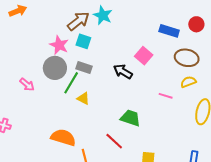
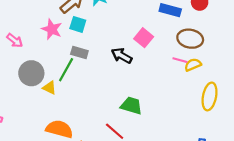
gray circle: (55, 68) -> (31, 73), moved
pink arrow: (27, 84) -> (15, 40), moved
pink line: (166, 96) -> (180, 60), moved
yellow triangle: (83, 98) -> (49, 88), moved

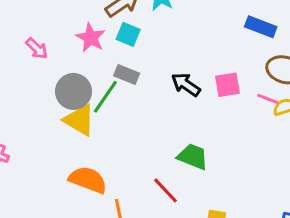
pink square: (144, 38) -> (228, 85), moved, turned 36
gray circle: (31, 73) -> (73, 91), moved
yellow triangle: (49, 88) -> (79, 120), size x1.6

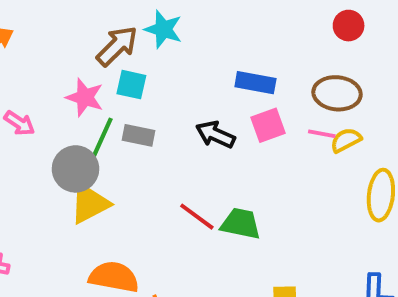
blue rectangle: (261, 27) -> (255, 83), moved
green line: (105, 97) -> (101, 140), moved
yellow triangle: (79, 120) -> (90, 204), turned -48
red line: (166, 190) -> (197, 217), moved

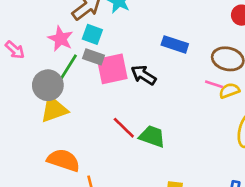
pink square: (268, 125) -> (112, 69), moved, size x1.4
gray rectangle: (138, 135) -> (93, 57), moved

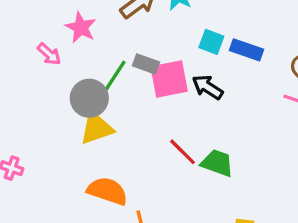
cyan square: (92, 34) -> (211, 42), moved
pink star: (60, 39) -> (81, 27), moved

